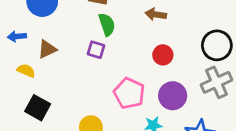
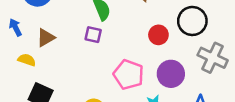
blue arrow: (17, 36) -> (15, 27), turned 72
black circle: (217, 45) -> (192, 21), moved
gray cross: (216, 82) -> (213, 58), turned -36

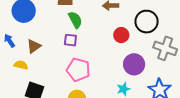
pink pentagon: (129, 75) -> (78, 70), moved

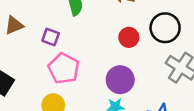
purple square: (70, 40) -> (51, 37), moved
purple circle: (134, 64) -> (120, 80), moved

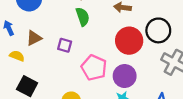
red circle: (129, 37) -> (129, 41), size x1.6
pink pentagon: (64, 68) -> (94, 68), moved

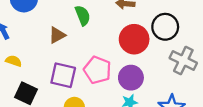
brown triangle: (34, 38) -> (57, 35), moved
purple square: (65, 45) -> (63, 75), moved, size x1.6

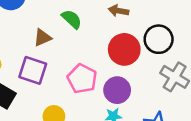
green semicircle: (83, 15) -> (72, 19), turned -30
purple square: (63, 75) -> (33, 70), moved

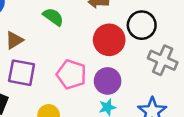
brown triangle: (43, 38) -> (14, 40), moved

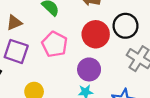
pink pentagon: (71, 74) -> (55, 44), moved

